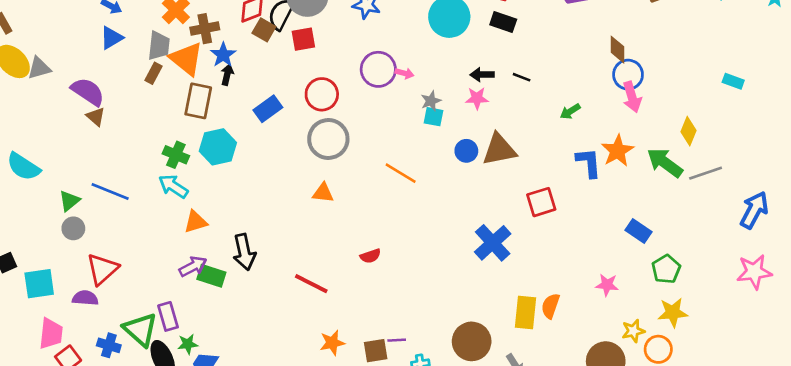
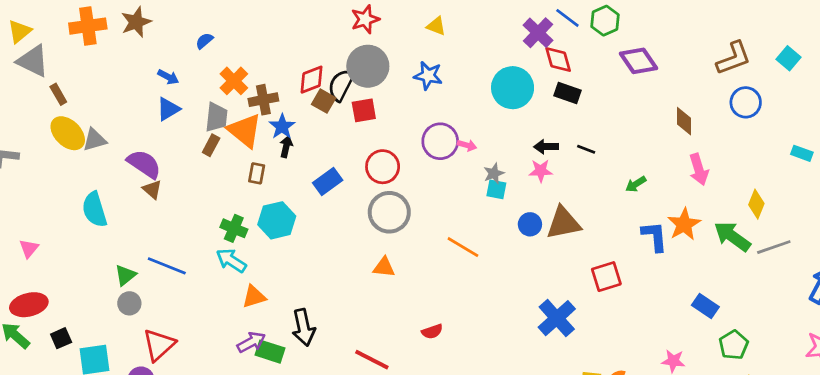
blue circle: (628, 75) -> (746, 102), moved
brown rectangle: (198, 101) -> (257, 173), size x0.6
cyan semicircle: (23, 167) -> (95, 210), moved, turned 40

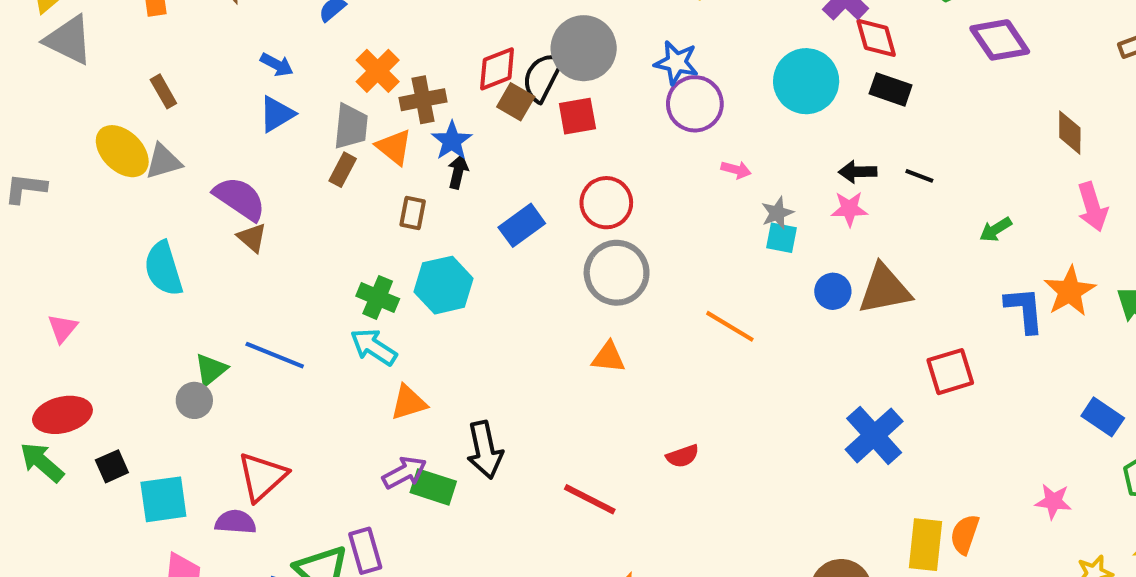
brown rectangle: (58, 94) -> (163, 91), moved
orange triangle: (245, 131) -> (394, 147), size x0.7
purple circle: (440, 141) -> (695, 104), moved
gray circle: (129, 303) -> (194, 400), moved

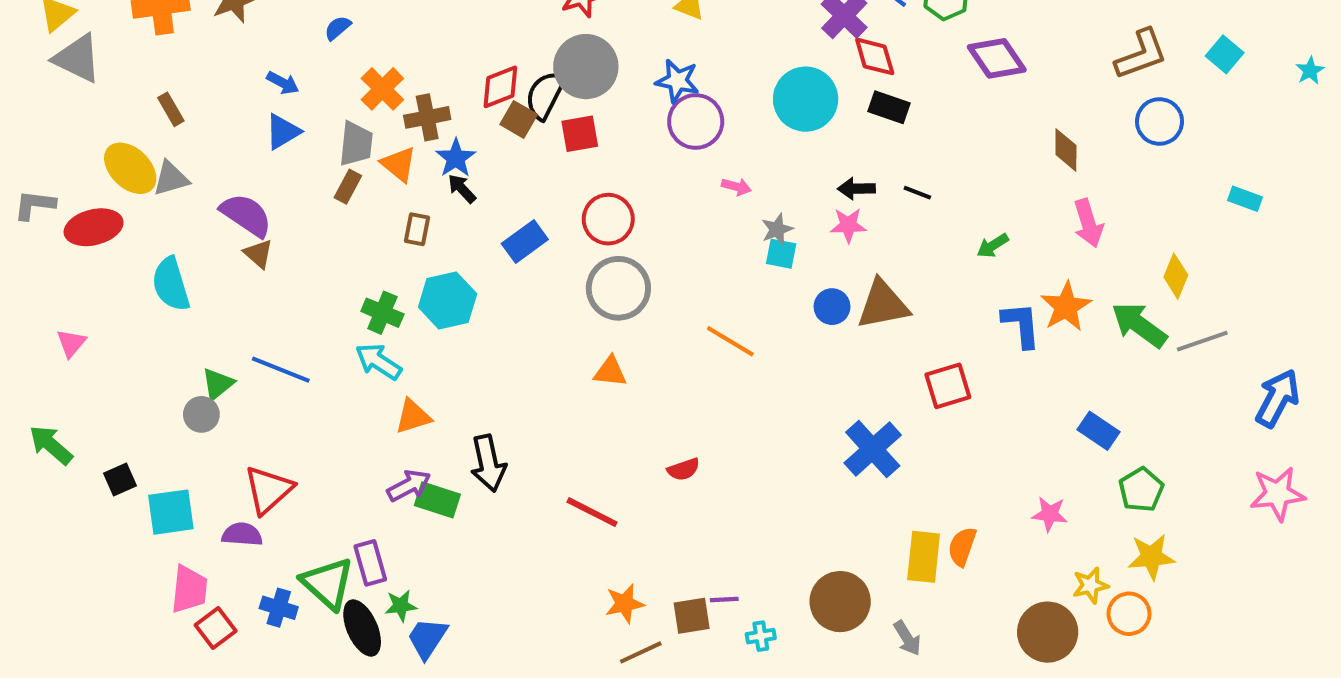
black arrow: (458, 172) -> (462, 189), turned -56
red ellipse: (62, 415) -> (94, 227), moved
green arrow: (42, 462) -> (51, 445), moved

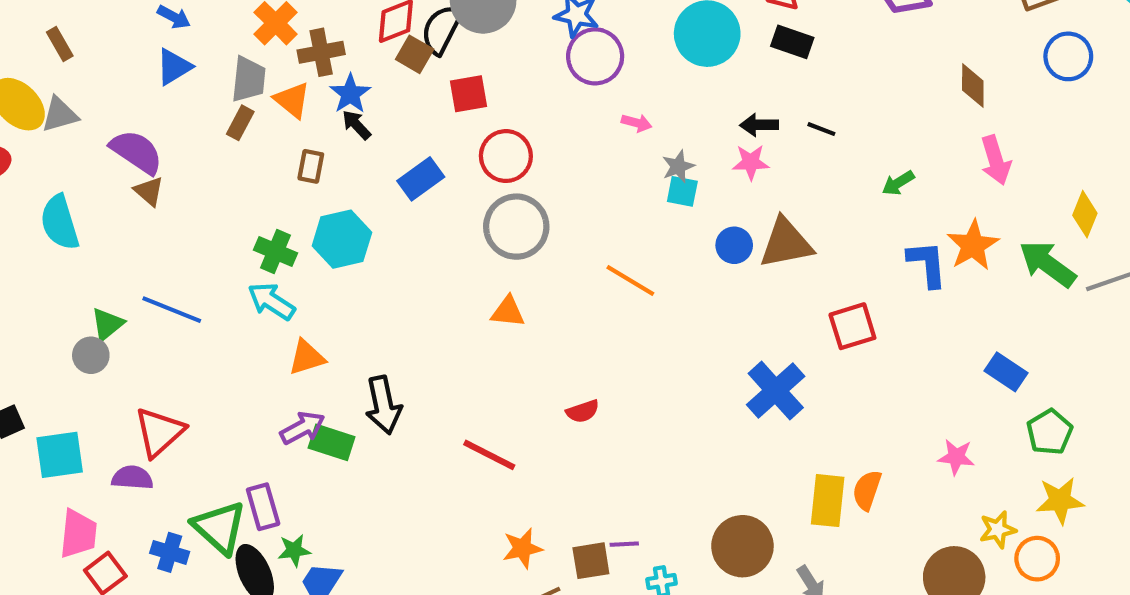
red square: (580, 134) -> (469, 94), moved

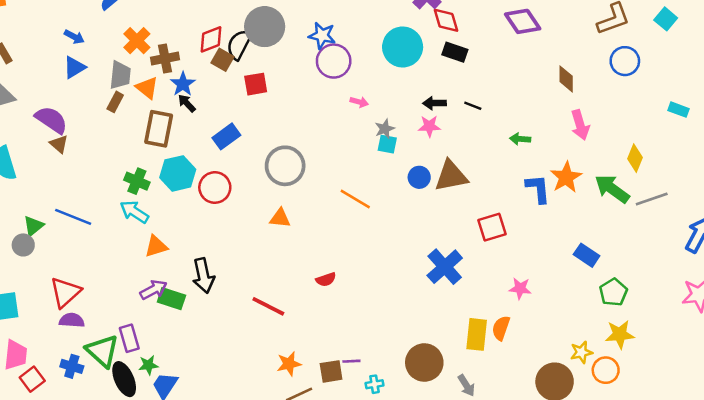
red circle: (506, 156) -> (215, 188), moved
brown rectangle: (311, 166) -> (159, 129), size x1.8
green arrow: (898, 183) -> (520, 139), turned 36
pink star: (956, 457) -> (520, 288), moved
purple semicircle: (132, 478) -> (72, 320), moved

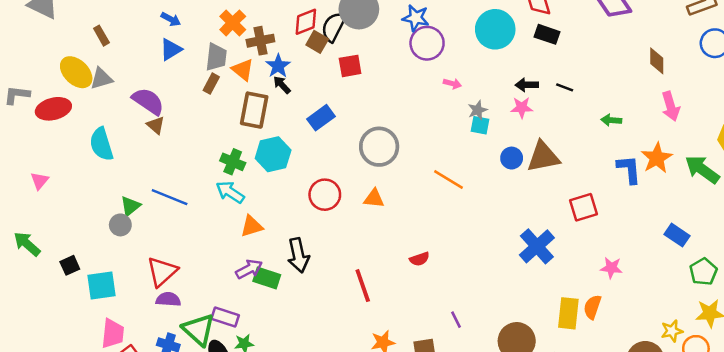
red circle: (215, 188) -> (325, 195), moved
red line: (268, 306) -> (363, 286), turned 44
purple rectangle: (129, 338) -> (225, 317), turned -56
purple line: (351, 361) -> (456, 320), moved, turned 66

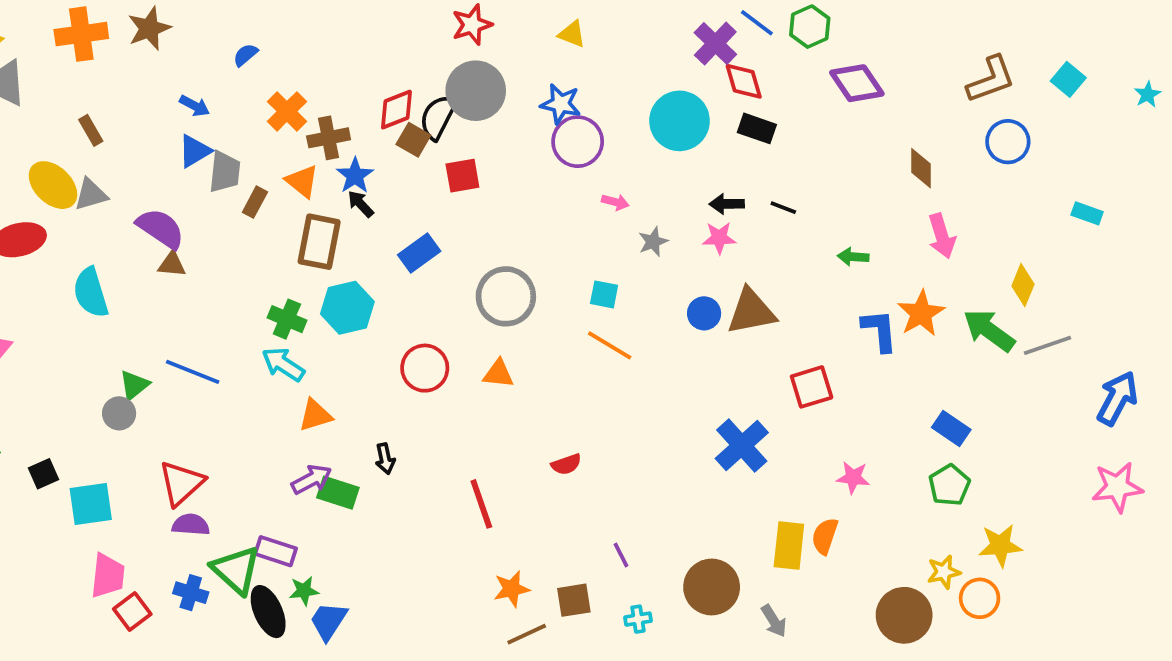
gray trapezoid: (216, 57) -> (225, 172), moved
brown triangle: (156, 125) -> (172, 264), turned -36
cyan square: (480, 125) -> (604, 294), moved
black arrow: (298, 255) -> (385, 459), size x0.6
green pentagon: (703, 272) -> (949, 485), moved

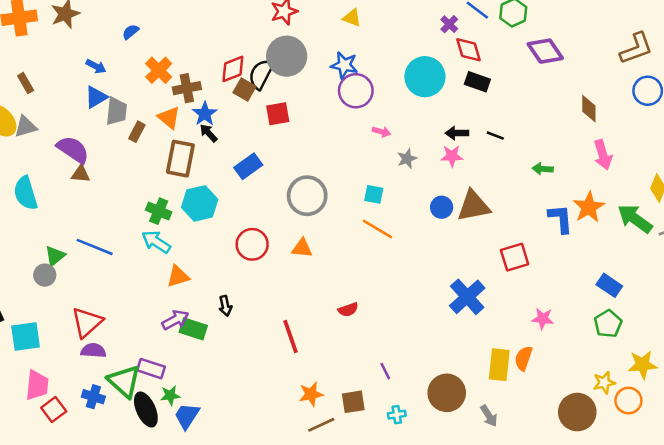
purple cross: (715, 44) -> (449, 24), size x0.6

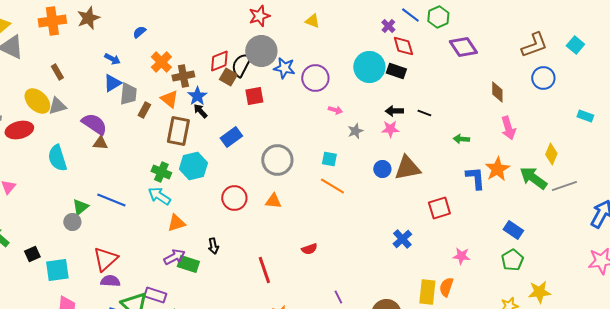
blue star: (344, 65) -> (284, 68), moved
black rectangle: (477, 82) -> (396, 71), moved
blue cross: (467, 297) -> (402, 239), size x0.7

